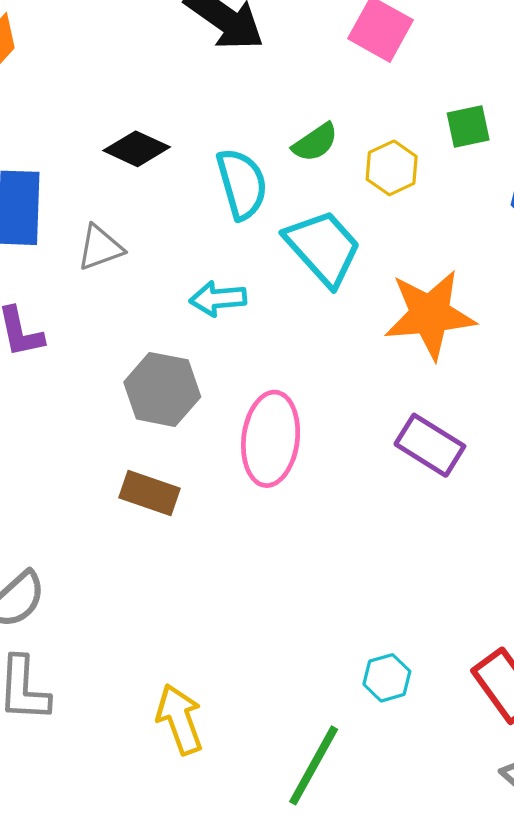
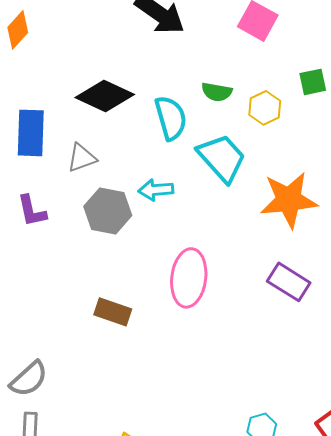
green semicircle: (315, 142) -> (217, 92), turned 44
black diamond: (137, 149) -> (105, 96), size x1.4
gray hexagon: (162, 389) -> (108, 211), moved

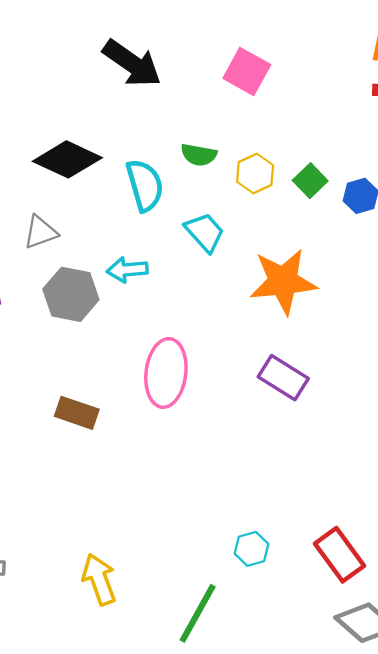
green square: (313, 82) -> (310, 181), moved, turned -32
cyan trapezoid: (222, 158) -> (205, 232), size x0.7

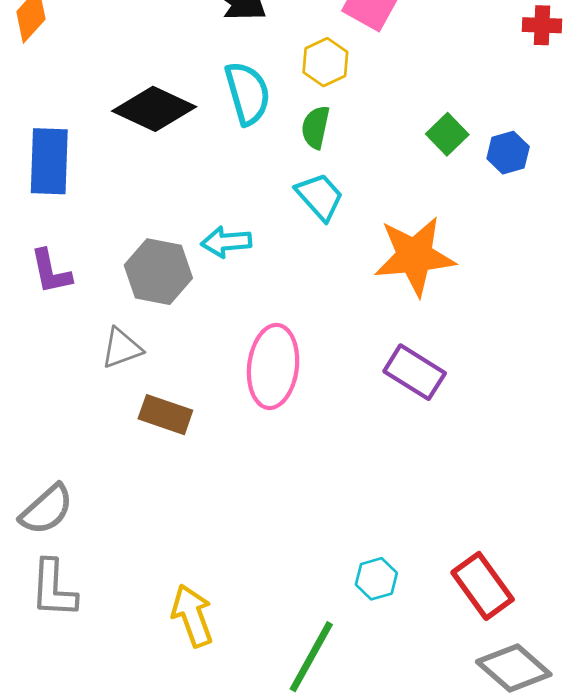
green semicircle: (199, 155) -> (315, 127), moved, turned 92
yellow hexagon: (255, 174) -> (325, 62), moved
cyan semicircle: (145, 185) -> (248, 93), moved
gray triangle: (40, 232) -> (122, 348), moved

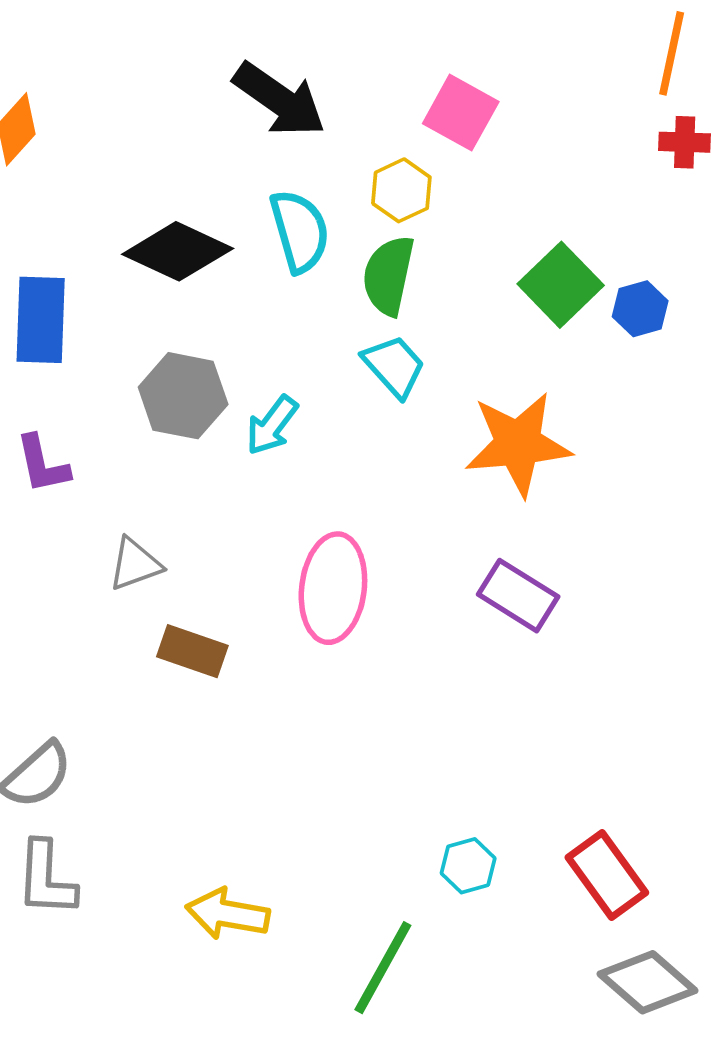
green semicircle: (315, 127) -> (388, 275), size x1.4
green square: (447, 134) -> (561, 285), size x1.5
cyan arrow: (226, 242) -> (272, 425), turned -48
gray hexagon: (158, 272) -> (183, 396), moved
yellow arrow: (192, 616) -> (228, 914), turned -60

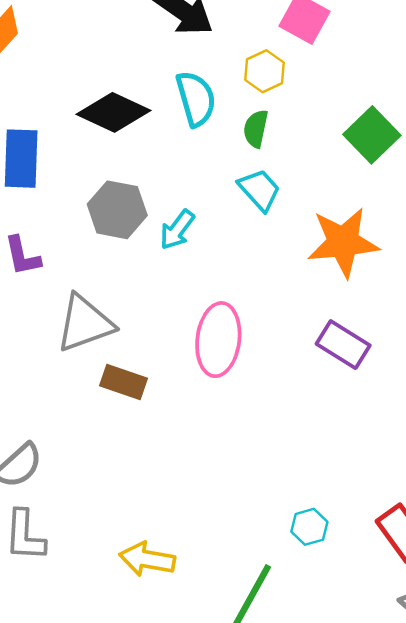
green semicircle: (388, 275) -> (256, 129), size x0.7
gray triangle: (135, 564) -> (85, 323), size x1.6

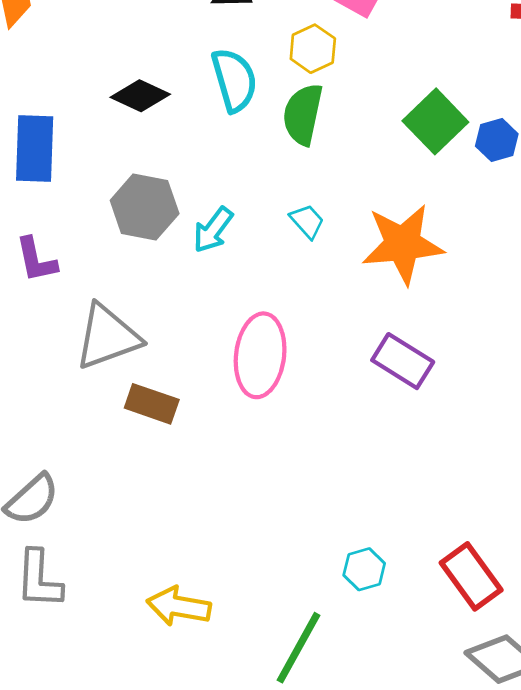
black diamond: (113, 112) -> (140, 96), size x0.7
green semicircle: (256, 129) -> (303, 114), size x1.4
cyan trapezoid: (260, 190) -> (307, 221), moved, size x0.7

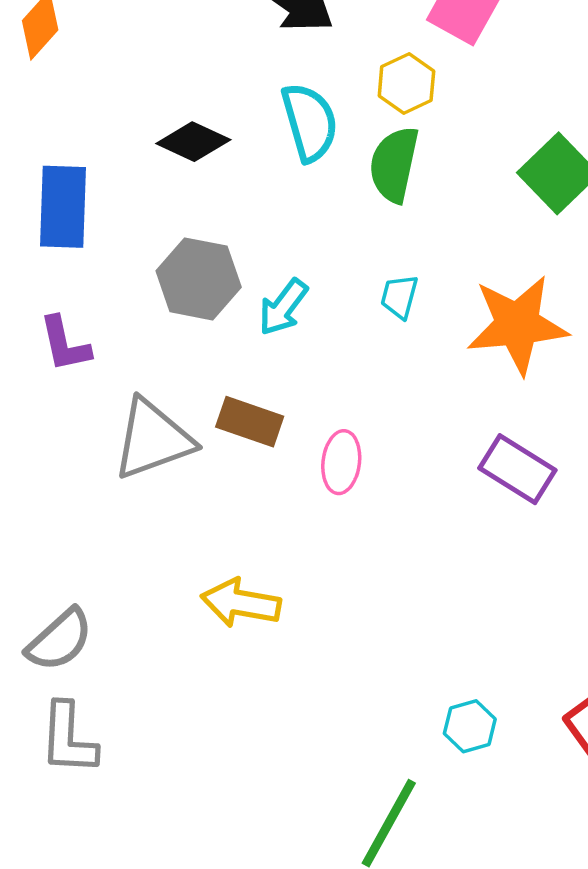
cyan trapezoid: (307, 221) -> (399, 297), turned -123
pink ellipse: (260, 355) -> (341, 462), size x0.6
brown rectangle: (152, 404) -> (250, 422), moved
yellow arrow: (179, 606) -> (241, 603), moved

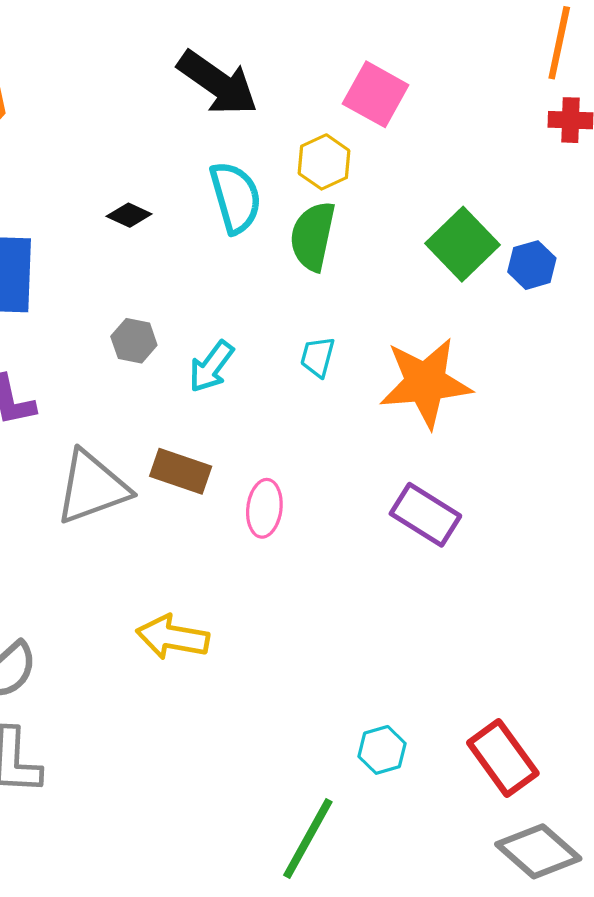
black diamond: (193, 142) -> (129, 215), size x0.7
gray hexagon: (199, 279) -> (134, 341), size x0.6

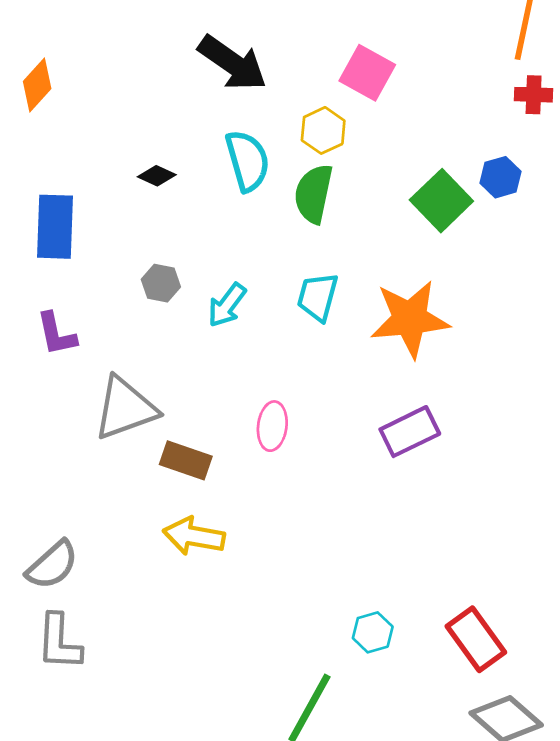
blue hexagon: (532, 265) -> (501, 177), moved
cyan trapezoid: (318, 357) -> (318, 297), size x1.4
brown rectangle: (181, 471) -> (186, 460), moved
purple rectangle: (425, 515) -> (410, 432), turned -58

